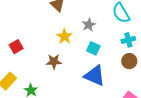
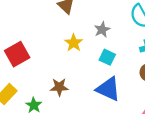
red square: (16, 47) -> (17, 54), size x1.5
brown star: (54, 62) -> (59, 87), moved

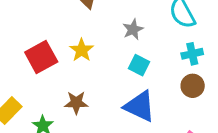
yellow star: (74, 43) -> (82, 50), moved
red square: (17, 54) -> (41, 57), moved

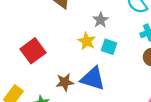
yellow star: (82, 50) -> (87, 41), moved
blue triangle: (140, 106) -> (93, 78), moved

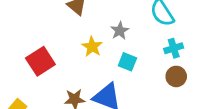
yellow star: (87, 41) -> (92, 47), moved

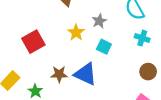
cyan cross: (174, 48) -> (142, 38), turned 32
brown circle: (176, 76) -> (148, 72), moved

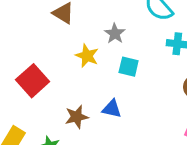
blue triangle: (85, 74) -> (112, 109), size x0.6

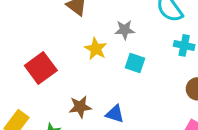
gray star: (115, 34) -> (125, 30), turned 30
blue triangle: (112, 109) -> (115, 114), moved

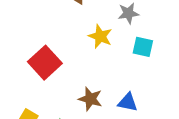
brown star: (80, 107) -> (90, 99), turned 30

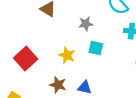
yellow star: (100, 36) -> (67, 55), moved

